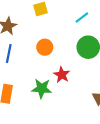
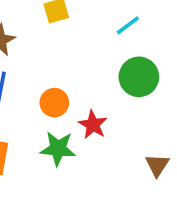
orange circle: (45, 47) -> (54, 103), moved

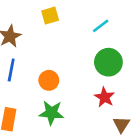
red star: (93, 125) -> (105, 97), moved

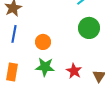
red star: (105, 97) -> (74, 71), moved

